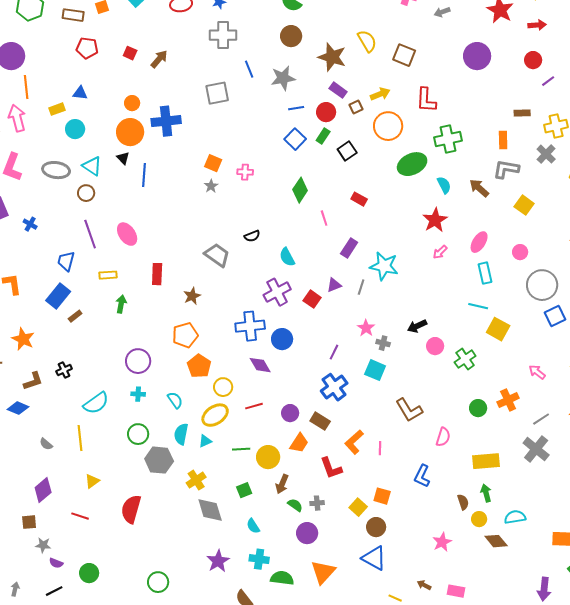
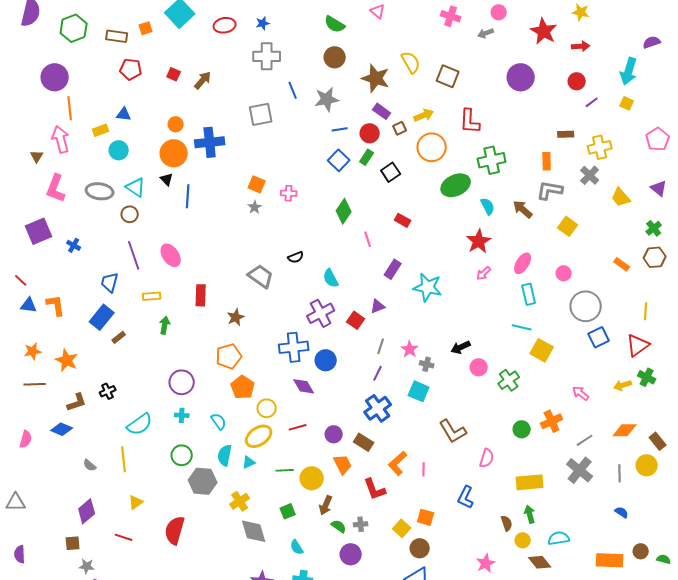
gray line: (361, 287) -> (381, 346), moved
orange trapezoid: (299, 443) -> (343, 464), turned -60

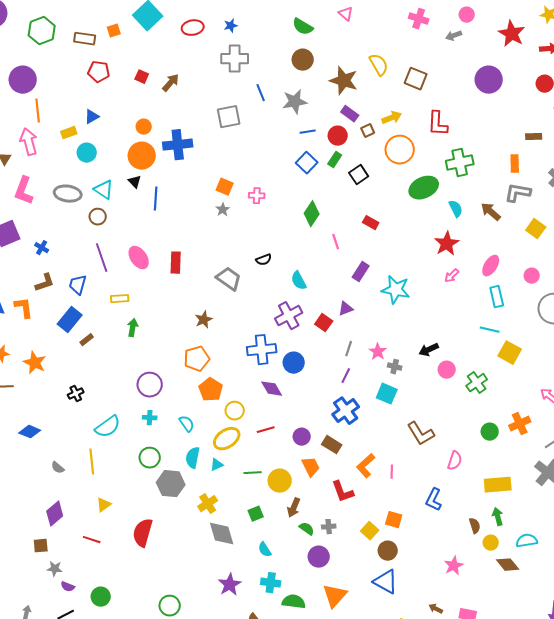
blue triangle: (124, 114) -> (92, 117), turned -35
red rectangle: (201, 295) -> (176, 263), moved
brown L-shape: (77, 402) -> (45, 283), moved

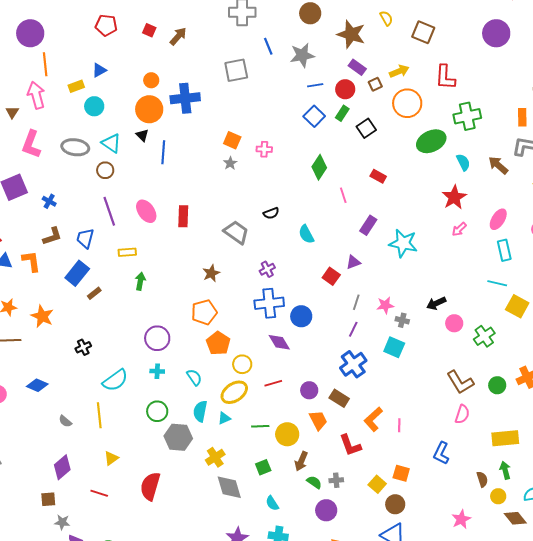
yellow semicircle: (379, 65) -> (386, 18), size x0.7
purple cross: (289, 316) -> (267, 269), moved, size x0.6
pink star: (378, 352) -> (385, 305), turned 30
brown L-shape: (421, 434) -> (460, 382), moved

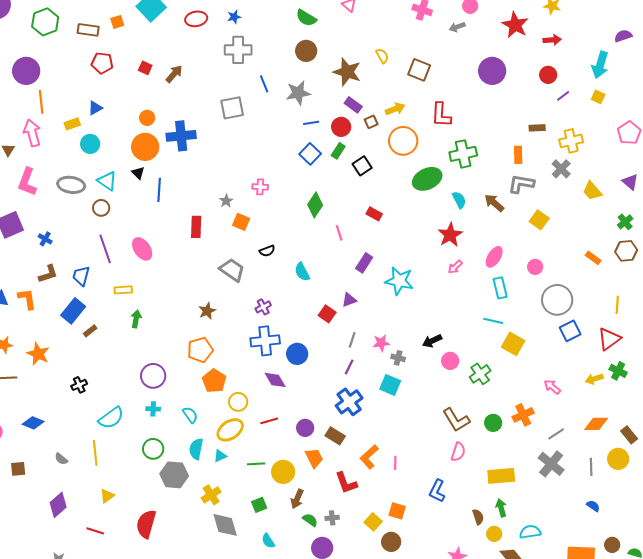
orange square: (232, 140) -> (241, 222), moved
red rectangle: (183, 216) -> (196, 227), moved
brown square: (48, 499) -> (18, 469), moved

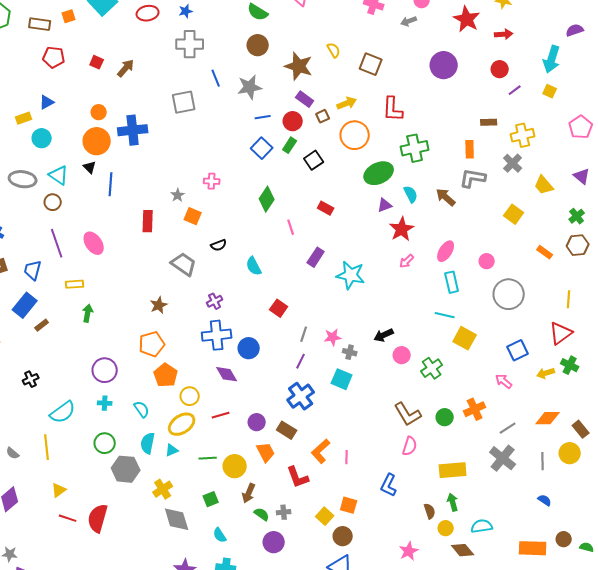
yellow square: (539, 220) -> (514, 214), moved
purple triangle: (349, 300) -> (385, 205), moved
blue square: (570, 331) -> (518, 350), moved
red line: (95, 531) -> (68, 518), moved

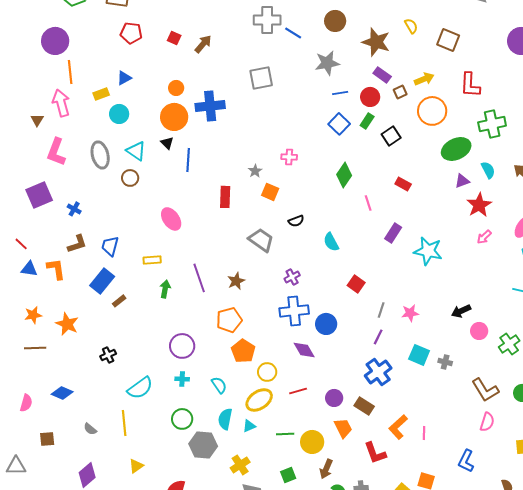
blue line: (216, 78) -> (293, 33), moved, turned -36
gray ellipse: (23, 179) -> (100, 155), turned 68
purple line: (57, 243) -> (199, 278), moved
gray cross: (350, 352) -> (445, 362), moved

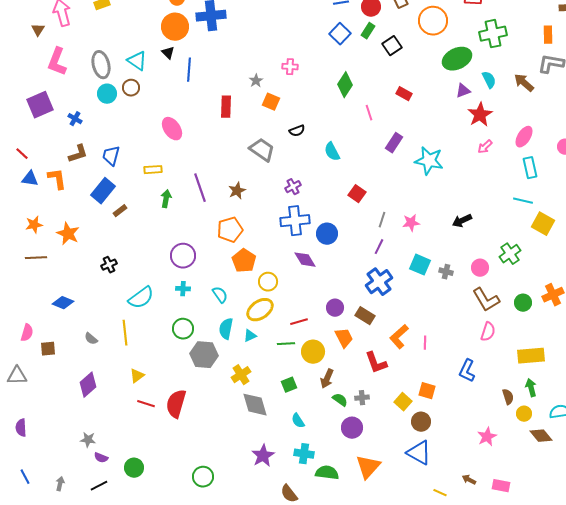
cyan circle: (119, 114) -> (107, 94), moved
pink circle: (479, 331) -> (480, 268), moved
red line: (298, 391) -> (299, 322), moved
pink semicircle: (26, 403) -> (27, 333), moved

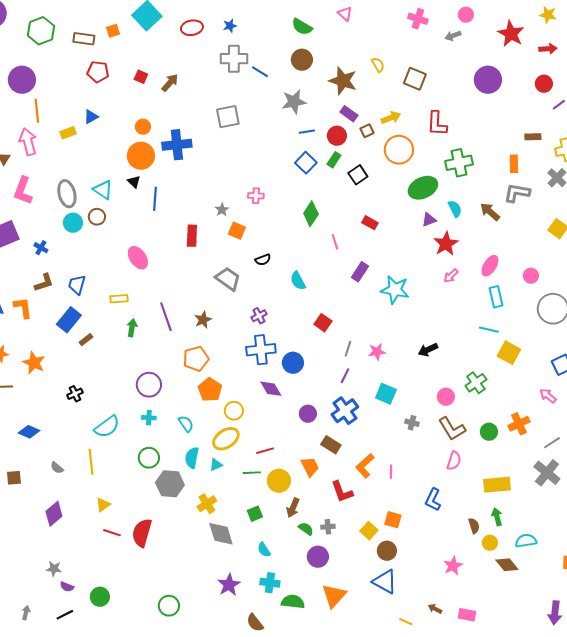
gray cross: (446, 272) -> (412, 423), moved
purple circle: (335, 308) -> (308, 414), moved

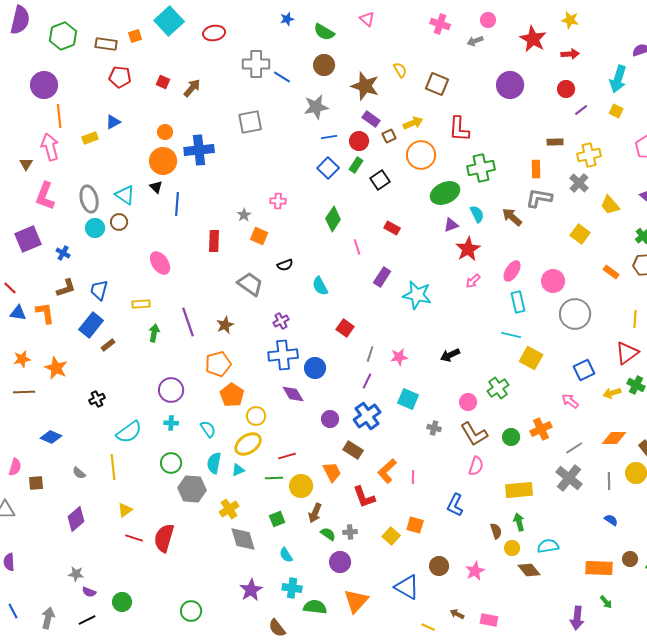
blue star: (230, 26) -> (287, 19), moved
pink circle: (531, 276) -> (553, 281), size x1.5
brown circle: (387, 551) -> (439, 566), moved
gray arrow: (26, 613) -> (48, 618), size x1.5

